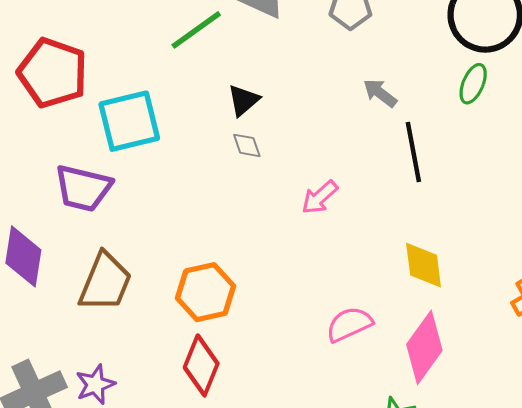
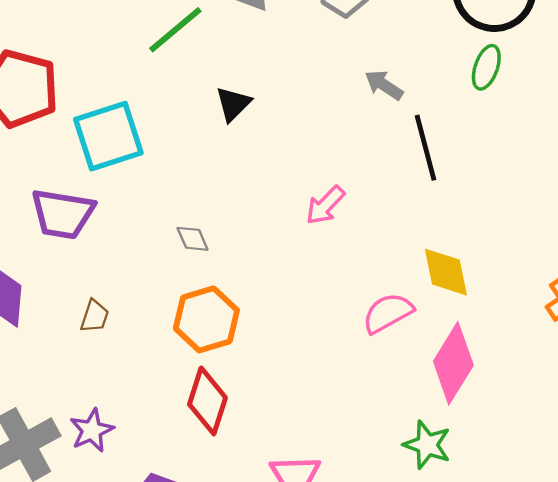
gray diamond: (247, 145) -> (193, 239), moved
brown trapezoid: (105, 282) -> (94, 316), size x0.5
pink semicircle: (349, 324) -> (388, 313), moved

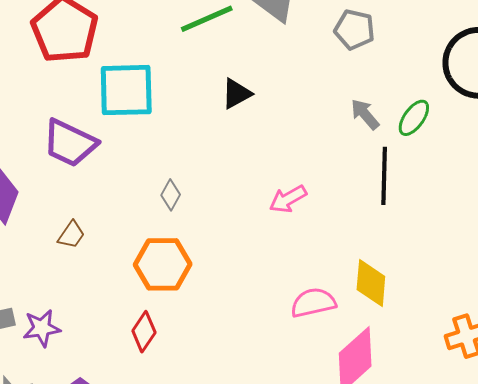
green ellipse: (486, 67) -> (414, 118), moved
gray diamond: (193, 239) -> (171, 195), turned 36
red diamond: (207, 401) -> (144, 332), size x0.7

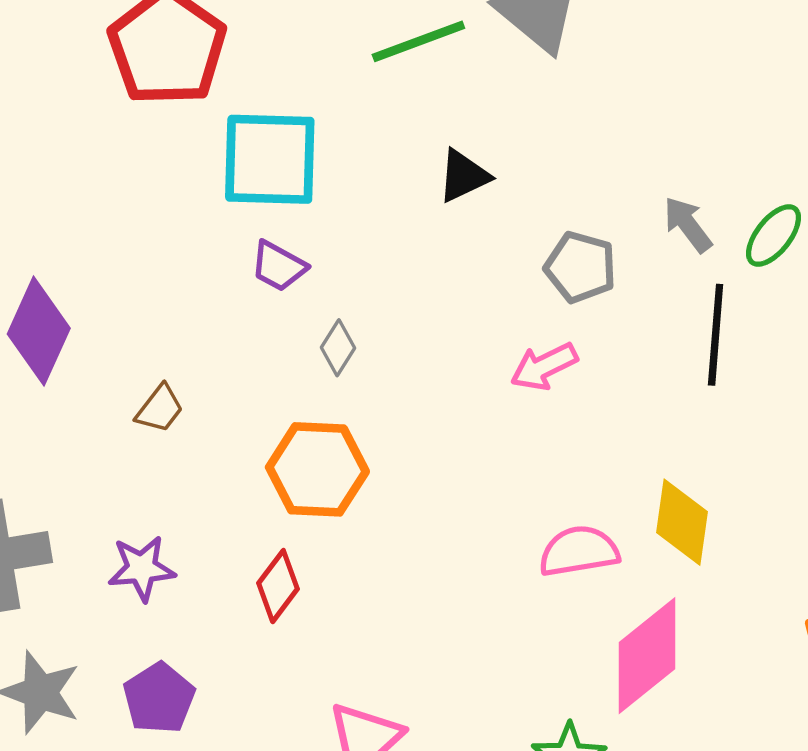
gray pentagon: (354, 30) -> (580, 267), moved
purple trapezoid: (70, 143) -> (279, 266), moved, size x0.6
purple star: (42, 328) -> (142, 568), moved

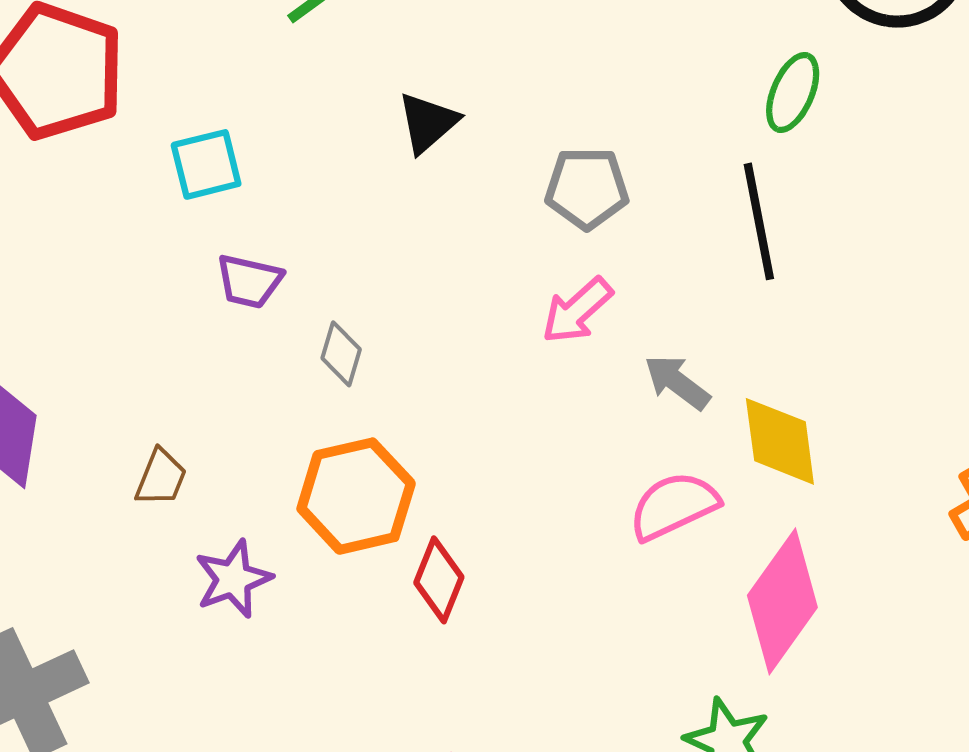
cyan square: (270, 159) -> (206, 164), size x0.6
gray arrow: (688, 225) -> (677, 382), moved
purple star: (142, 568) -> (233, 579), moved
red diamond: (278, 586) -> (439, 580), moved

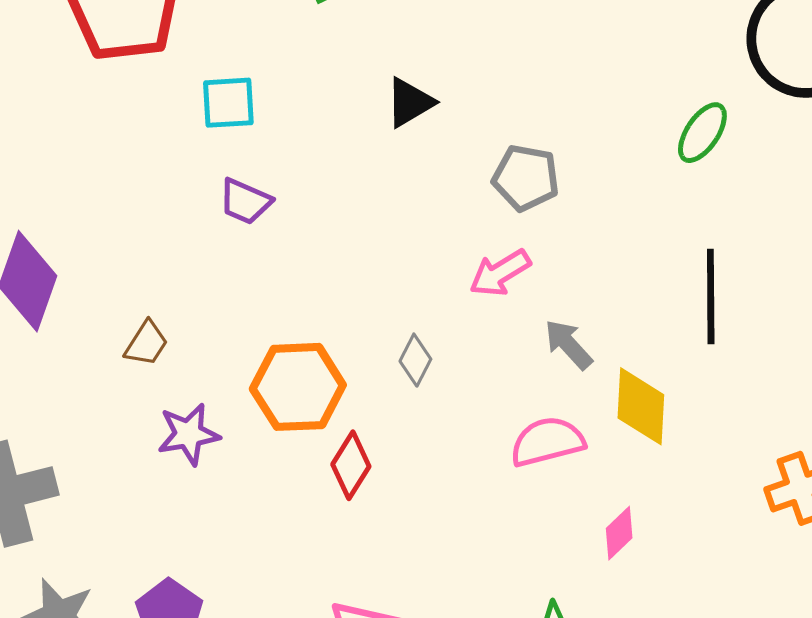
black line: (759, 221) -> (711, 296), moved
gray diamond: (341, 354) -> (415, 360), moved
pink diamond: (782, 601) -> (619, 533), size x0.5

